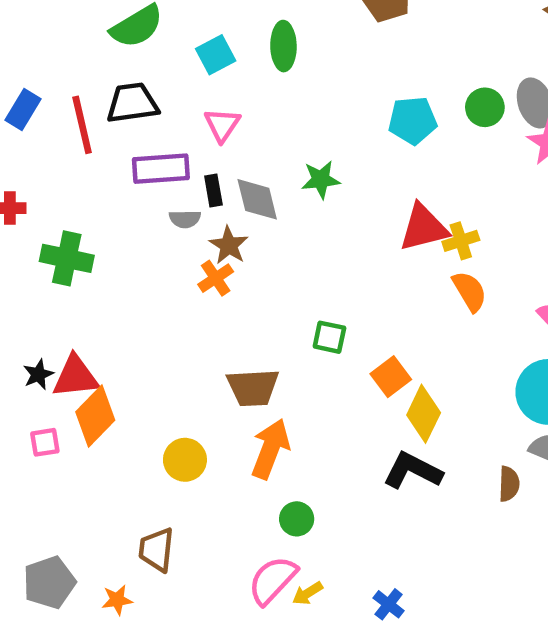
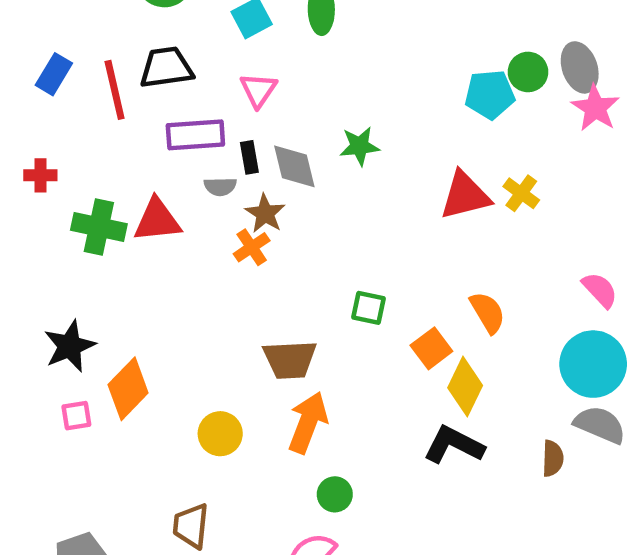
cyan pentagon: (413, 120) -> (490, 94), moved
yellow cross: (461, 241) -> (521, 193), moved, turned -36
orange semicircle: (470, 291) -> (488, 312), moved
black star: (38, 374) -> (70, 346), size x1.6
red triangle: (76, 377) -> (157, 220), moved

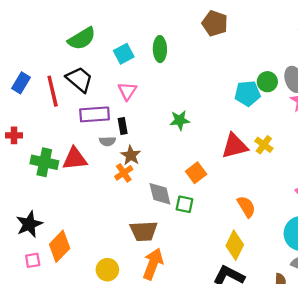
black trapezoid: (166, 67) -> (79, 79), turned 48
gray diamond: (294, 166) -> (160, 194), moved
orange square: (431, 348) -> (196, 173), moved

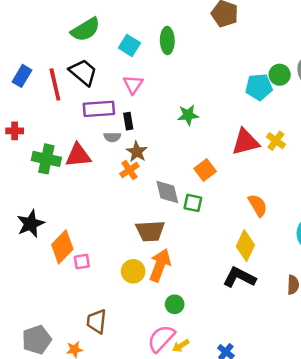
cyan square: (124, 54) -> (129, 45), turned -30
pink square: (33, 260) -> (82, 262), moved
yellow circle: (107, 270) -> (133, 271), moved

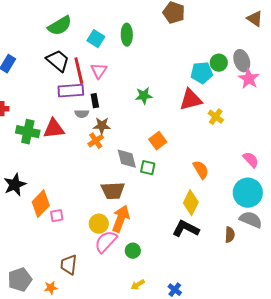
red line: (55, 84) -> (79, 71), moved
red triangle: (245, 142) -> (191, 100), moved
brown star: (137, 152) -> (102, 126), turned -30
pink semicircle: (161, 338) -> (106, 242), moved

